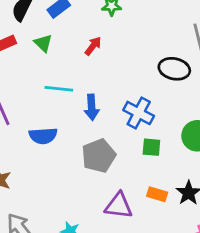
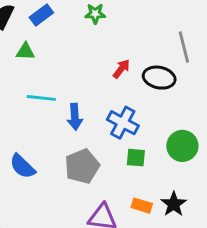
green triangle: (43, 43) -> (25, 51), turned -42
red arrow: (93, 46) -> (121, 69), moved
blue semicircle: (43, 136) -> (22, 166), moved, turned 48

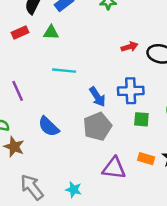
red arrow: (121, 69) -> (129, 47), turned 35
blue arrow: (75, 117) -> (97, 97), moved, turned -30
blue cross: (123, 123) -> (131, 91), turned -30

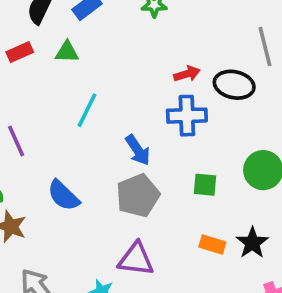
cyan line: (64, 71) -> (87, 110), turned -70
blue cross: (131, 91) -> (187, 116), moved
purple triangle: (114, 168) -> (136, 259), moved

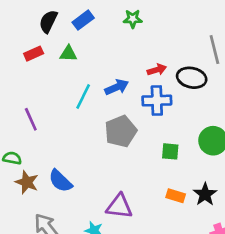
blue arrow: (138, 150) -> (117, 87), moved, turned -80
blue semicircle: (63, 196) -> (60, 181), moved
gray pentagon: (138, 196) -> (121, 131), moved

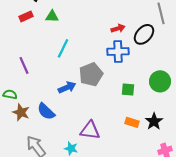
black ellipse: (192, 78) -> (144, 34), turned -60
blue arrow: (117, 87) -> (67, 87), moved

